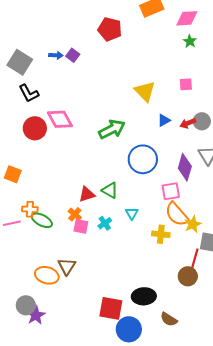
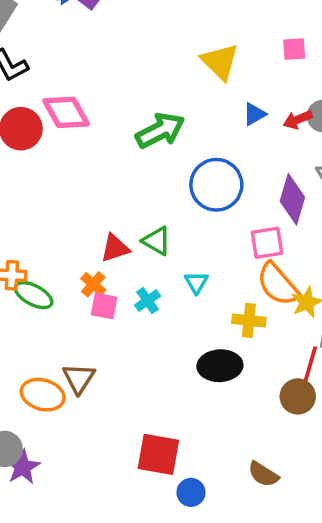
black ellipse: (144, 296) -> (220, 366), moved
blue circle: (129, 329) -> (191, 492), size x0.6

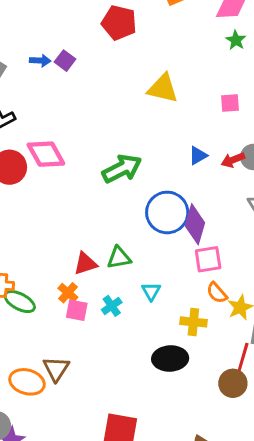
yellow triangle: (220, 62) -> (163, 88), moved, turned -32
purple diamond: (292, 199) -> (195, 224), moved
green triangle: (157, 241) -> (119, 258), turned -40
orange semicircle: (278, 284) -> (217, 293), size x0.6

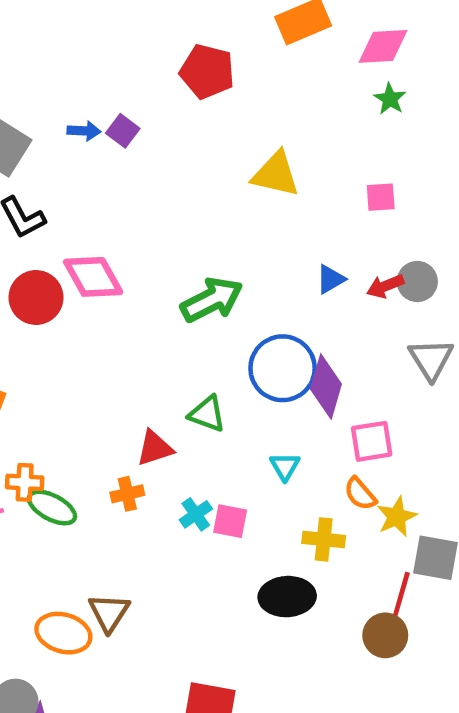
green triangle: (119, 258) -> (207, 414), moved, turned 30
pink square: (208, 259) -> (372, 441), moved
cyan triangle: (151, 291) -> (285, 466), moved
orange cross: (68, 293) -> (127, 494), turned 36
pink square: (77, 310) -> (230, 521), moved

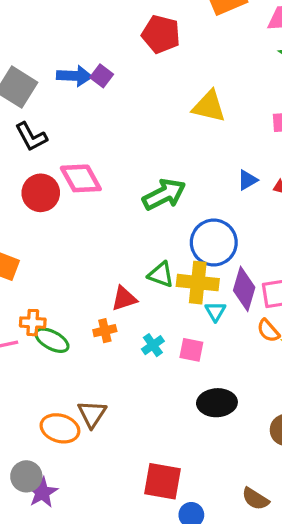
blue arrow: (84, 131) -> (74, 76), size x1.5
purple diamond: (326, 387) -> (244, 289), moved
pink square: (230, 521) -> (191, 350), moved
yellow cross: (324, 539) -> (198, 283), moved, size x1.4

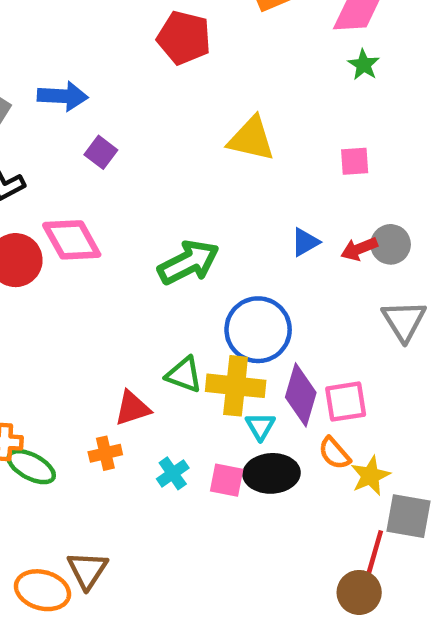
purple square: (102, 76) -> (101, 152), moved
black ellipse: (217, 403) -> (272, 473), moved

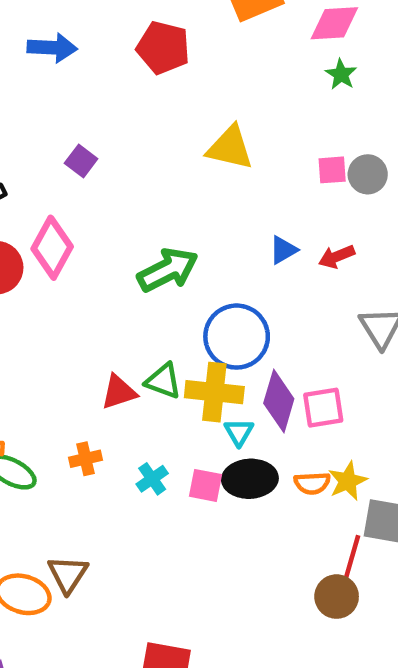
blue arrow: (63, 96) -> (52, 48), moved
pink diamond: (72, 240) -> (52, 248), turned 58
gray circle: (391, 244) -> (368, 174), moved
red triangle: (132, 408) -> (119, 392), moved
orange semicircle: (334, 453) -> (312, 483), moved, turned -52

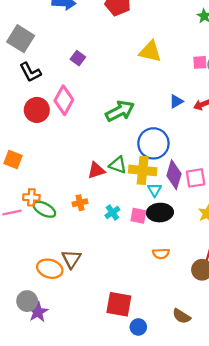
orange semicircle: (312, 483) -> (161, 254), moved

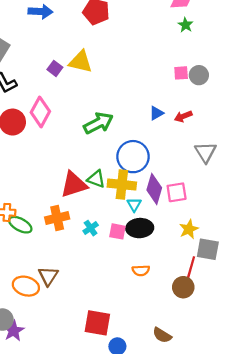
yellow triangle: (150, 52) -> (81, 62), moved
red triangle: (96, 170) -> (74, 185), size x1.5
orange cross: (80, 203) -> (57, 218), size x1.5

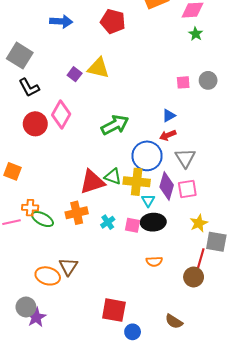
pink square: (181, 73) -> (183, 82), moved
red arrow: (183, 116) -> (168, 135), moved
gray triangle: (206, 152) -> (185, 158), moved

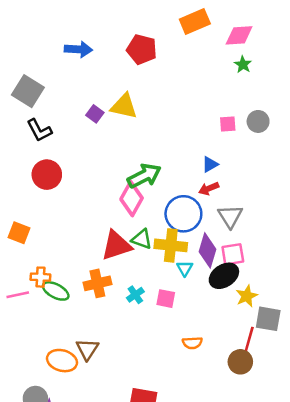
pink diamond: (61, 115) -> (132, 199), moved
black ellipse: (153, 222) -> (224, 276), moved, turned -30

